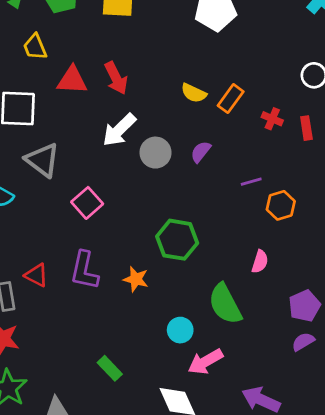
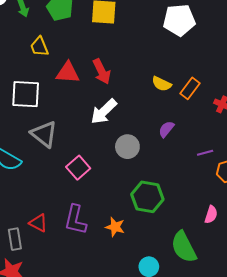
gray circle: (155, 153) -> (127, 147), moved

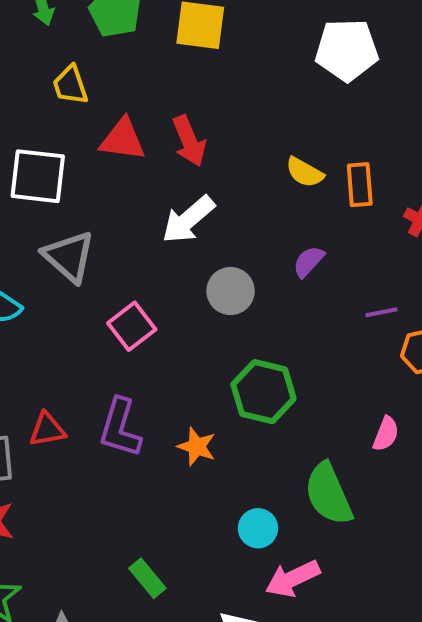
orange rectangle: (190, 88) -> (360, 185), turned -45
red triangle: (38, 223) -> (47, 430), turned -42

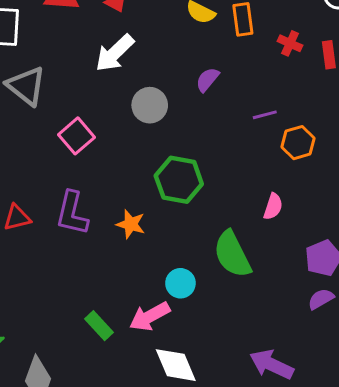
pink arrow: (293, 579) -> (150, 316), moved

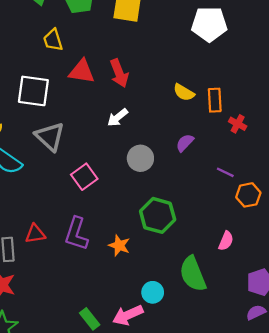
red cross: (290, 43) -> (238, 124), moved
white arrow: (115, 53) -> (118, 117), size x0.7
purple line: (265, 115) -> (225, 172), turned 36

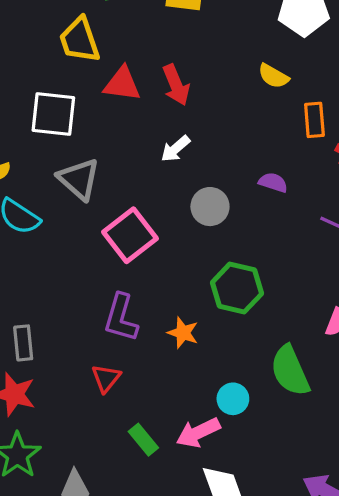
yellow trapezoid: (53, 40) -> (80, 40), size x1.4
yellow semicircle: (184, 92) -> (273, 76), moved
purple semicircle: (185, 143) -> (273, 182), turned 66
pink square: (84, 177) -> (130, 235), size x1.4
red triangle: (35, 234) -> (106, 378), moved, turned -40

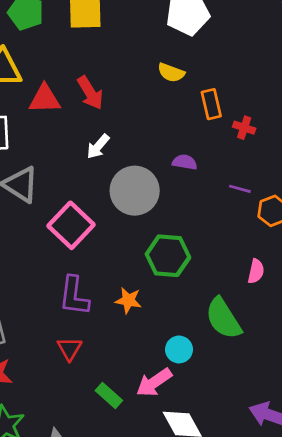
gray circle: (210, 207) -> (135, 191), size x1.5

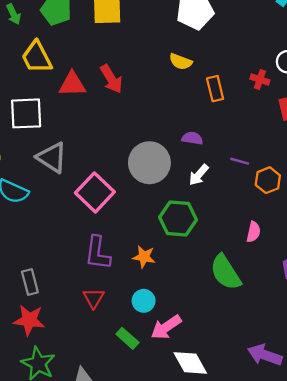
red cross: (244, 128) -> (260, 79), moved
white arrow: (98, 146) -> (199, 175), moved
cyan circle: (179, 349) -> (144, 301), moved

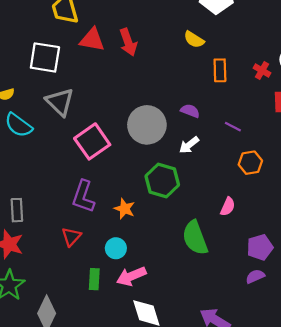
purple line: (240, 161) -> (233, 127), moved
green rectangle: (127, 338) -> (94, 279), turned 40

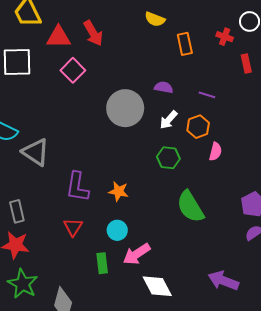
gray triangle: (60, 102) -> (36, 152), moved
pink square: (92, 141) -> (73, 70), moved, size x0.7
orange hexagon: (250, 163) -> (198, 127), moved
green hexagon: (162, 181) -> (168, 158), moved, size x0.7
pink semicircle: (228, 207) -> (215, 151), moved

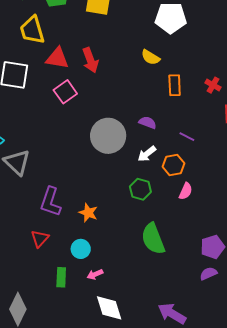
pink arrow: (137, 254) -> (95, 274), size x0.6

